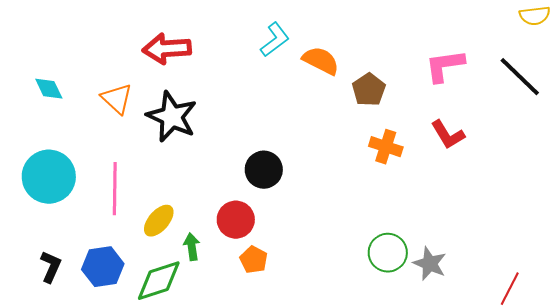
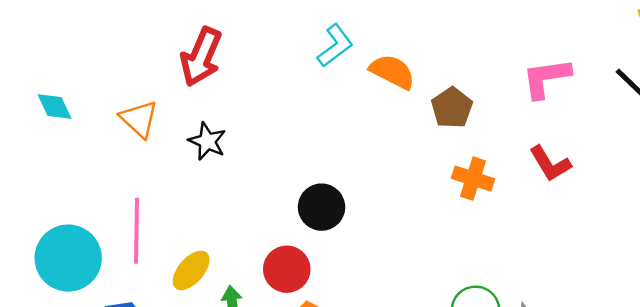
red arrow: (167, 49) -> (201, 57), turned -63
black star: (172, 117) -> (207, 141), size x0.6
cyan circle: (49, 177) -> (68, 258), moved

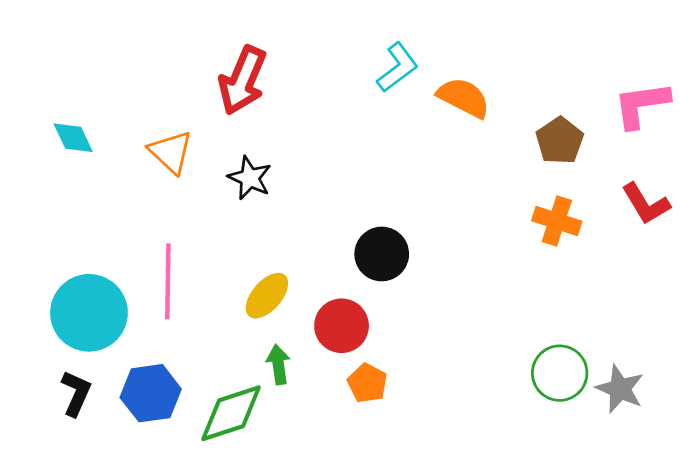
brown pentagon: (452, 108) -> (560, 141), moved
yellow ellipse: (191, 270) -> (267, 296), moved

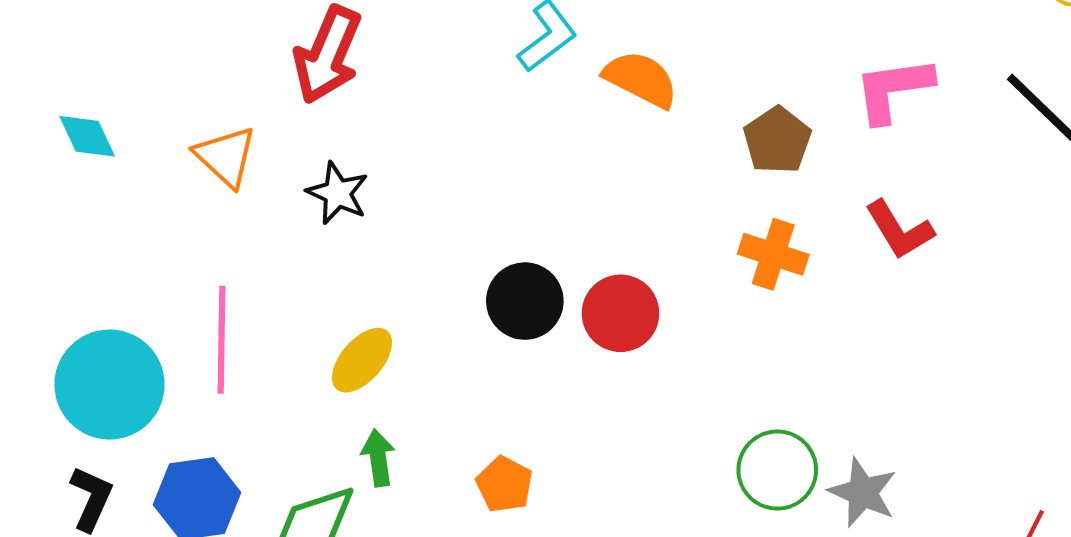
red circle: (342, 326) -> (621, 313), moved

